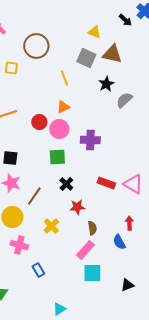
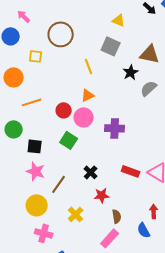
brown triangle: (112, 54) -> (150, 54), moved
green square: (57, 157) -> (69, 140), moved, turned 36

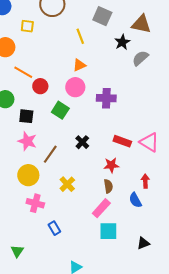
orange line: (32, 102) -> (23, 72), turned 48
red circle: (64, 110) -> (40, 86), moved
red star: (102, 195) -> (111, 165), moved

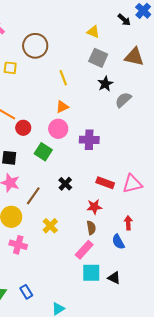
gray square: (102, 16) -> (98, 58), moved
brown triangle: (141, 24) -> (134, 57), moved
pink triangle: (149, 142) -> (132, 184), turned -45
blue rectangle: (54, 228) -> (26, 292), moved
black triangle: (143, 243) -> (114, 278), moved, turned 48

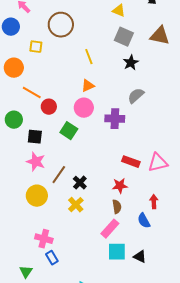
gray semicircle: (123, 100) -> (136, 96), moved
black cross: (65, 184) -> (80, 183), moved
pink cross: (18, 245) -> (44, 239), moved
blue rectangle: (26, 292) -> (52, 258), moved

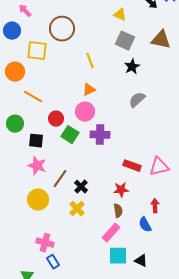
yellow square: (36, 47) -> (37, 51), size x1.5
red circle: (49, 107) -> (56, 119), moved
purple cross: (115, 119) -> (100, 135), moved

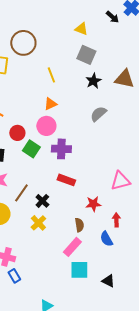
brown triangle: (161, 40) -> (124, 79), moved
red rectangle: (132, 166) -> (66, 180), moved
red star: (121, 190) -> (93, 204), moved
black triangle: (141, 261) -> (108, 281), moved

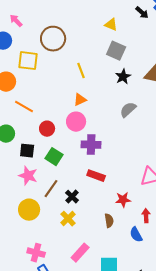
green square: (31, 149) -> (54, 157), moved
pink rectangle: (72, 247) -> (80, 253), moved

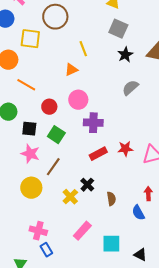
orange triangle: (80, 100) -> (71, 70), moved
red rectangle: (96, 176) -> (98, 154), turned -48
black cross: (72, 197) -> (87, 185), moved
red star: (123, 200) -> (125, 149), moved

